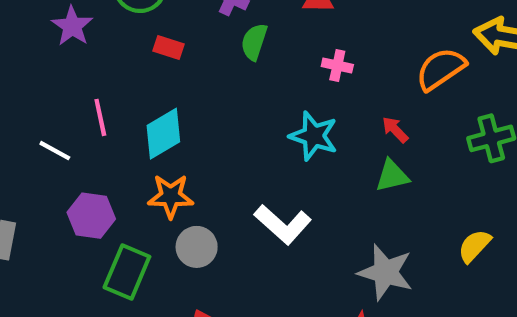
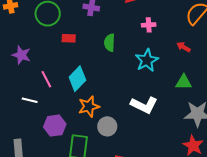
purple star: (72, 26) -> (21, 55), moved
green semicircle: (254, 42) -> (109, 43), moved
cyan star: (314, 136) -> (147, 60), turned -30
green triangle: (392, 176) -> (184, 82), moved, turned 30

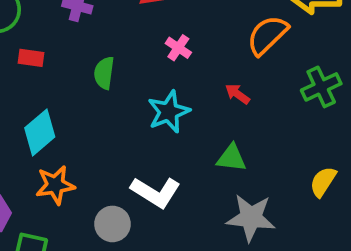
pink cross: (149, 25) -> (178, 48), turned 32
gray circle: (107, 126) -> (112, 224), moved

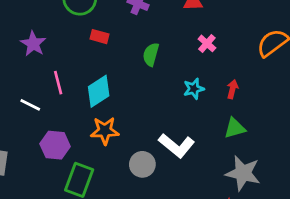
red arrow: (238, 94) -> (232, 89), moved, turned 60
cyan star: (169, 112) -> (194, 89), size x0.7
green triangle: (231, 158) -> (235, 128), turned -30

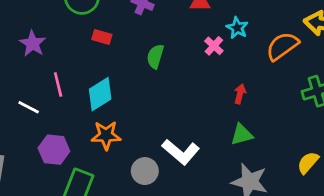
cyan star: (194, 89) -> (237, 28), moved, turned -30

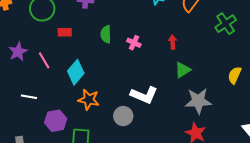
purple star: (33, 44) -> (18, 52), turned 30
pink cross: (214, 46) -> (134, 43), moved
pink line: (58, 84) -> (44, 60), moved
orange star: (106, 135) -> (89, 100), turned 30

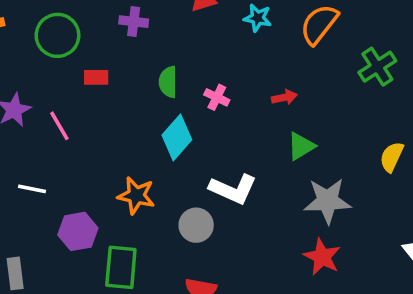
red arrow: (173, 42) -> (284, 97), turned 80
cyan diamond: (76, 72) -> (177, 137), moved

